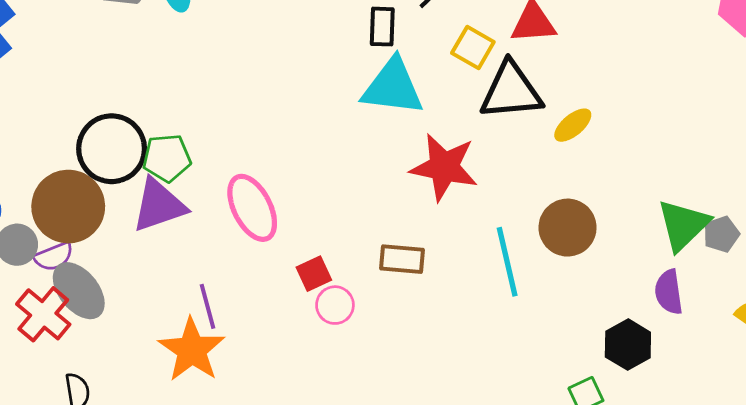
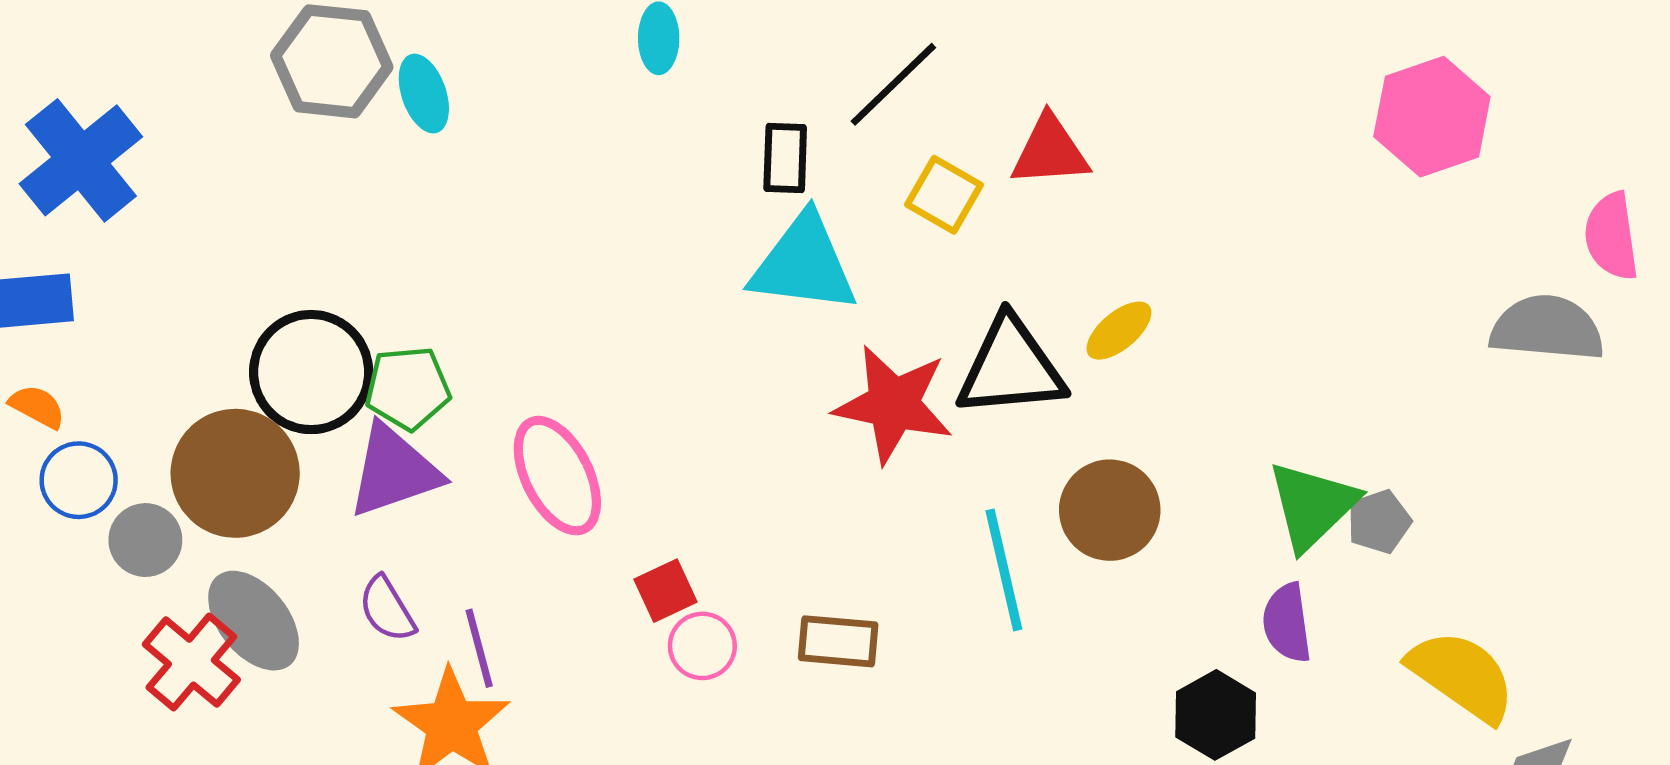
black triangle: (511, 91) -> (1011, 367), moved
purple semicircle: (54, 256) -> (387, 609), moved, turned 81
brown rectangle: (402, 259) -> (838, 641), moved

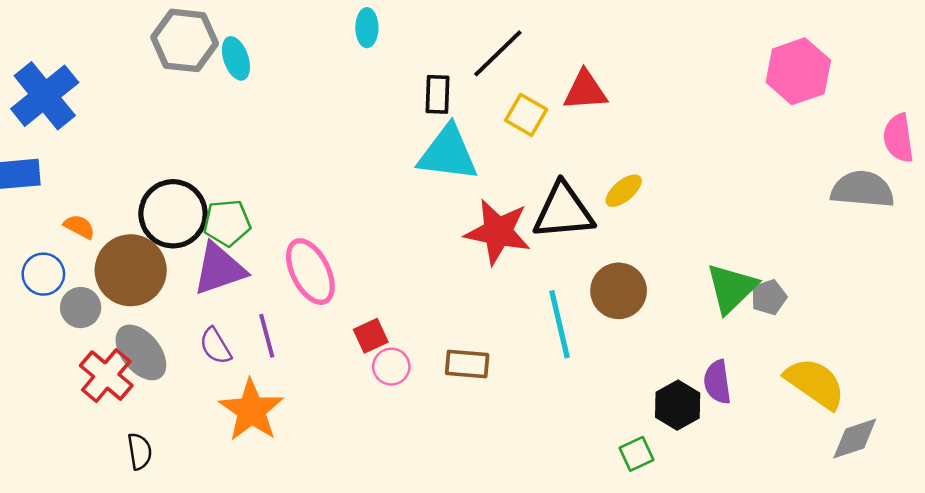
orange semicircle: (37, 407) -> (79, 227), moved
purple semicircle: (1287, 623) -> (717, 382), moved
purple line: (479, 648) -> (267, 336), moved

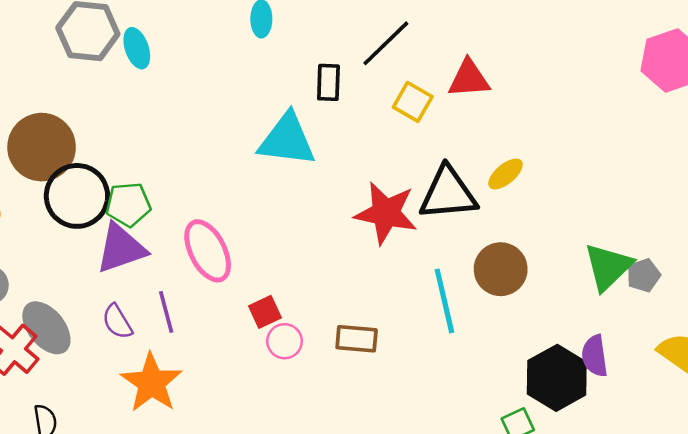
cyan triangle: (448, 153) -> (287, 140), moved
brown circle: (131, 270) -> (42, 147), moved
black hexagon: (678, 405) -> (557, 378), size x1.4

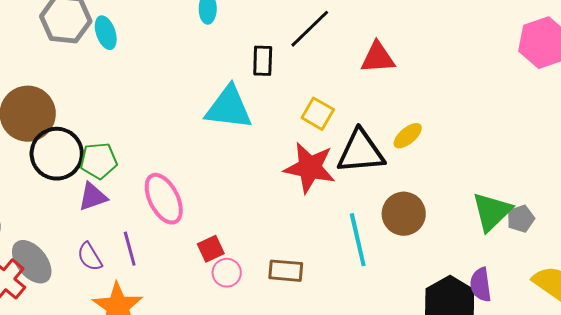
yellow square: (413, 102) -> (318, 114), moved
purple triangle: (121, 248) -> (93, 197), size x0.7

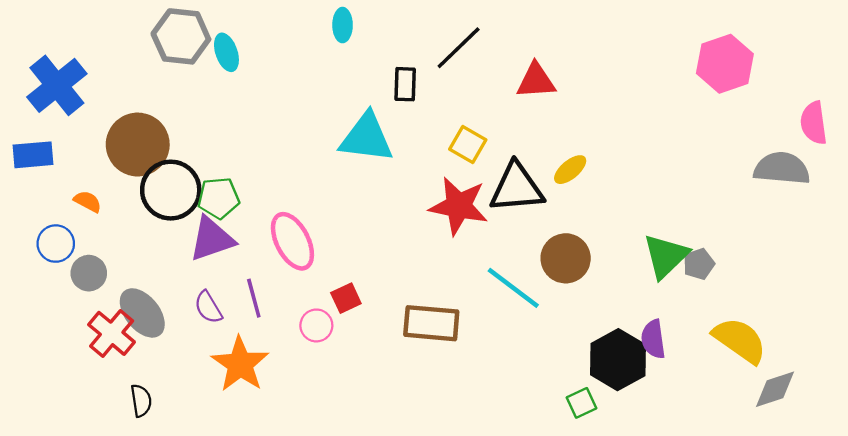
purple triangle: (93, 197) -> (212, 239), size x1.4
cyan line: (358, 240) -> (513, 288), turned -40
brown rectangle: (286, 271) -> (431, 323), size x1.4
pink circle: (227, 273) -> (316, 325), moved

